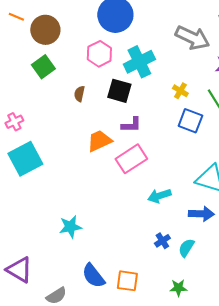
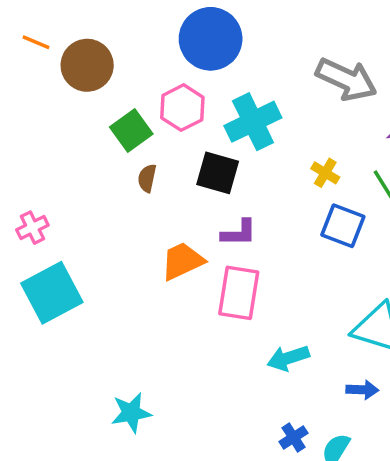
green square: (43, 67) -> (131, 131), moved
pink rectangle: (131, 159) -> (239, 293), turned -48
blue arrow: (201, 214) -> (362, 390), size x0.7

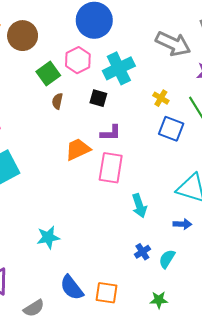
black square: (218, 173) -> (98, 98), size x0.7
cyan arrow: (288, 358) -> (139, 206), turned -90

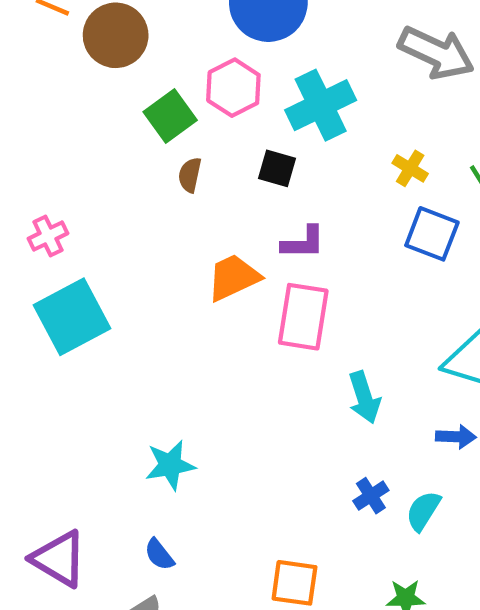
blue semicircle: (72, 288) -> (159, 554), moved, size x0.6

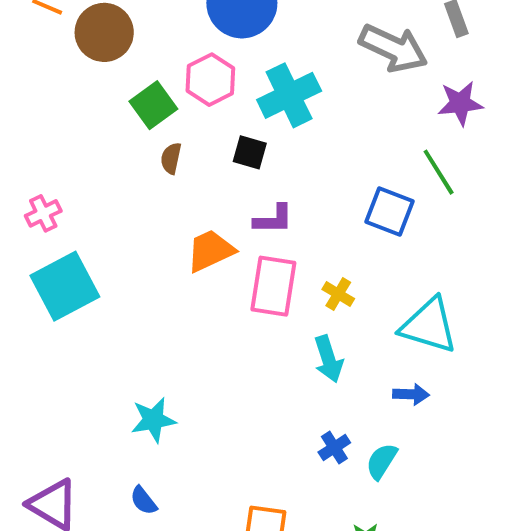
yellow cross: (410, 168) -> (338, 294), moved

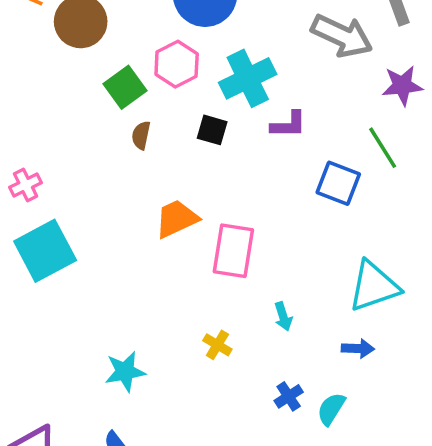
purple L-shape: (273, 219) -> (289, 125), moved
yellow cross: (338, 294) -> (217, 345), moved
cyan triangle: (429, 325) -> (374, 286), turned -36
cyan arrow: (328, 359) -> (283, 316), size x0.7

